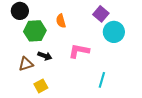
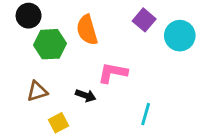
orange semicircle: (61, 21) -> (87, 30), size x1.5
cyan circle: (114, 32) -> (180, 36), moved
black arrow: (45, 56) -> (86, 96), moved

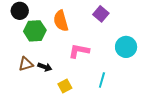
cyan circle: (180, 36) -> (126, 47), moved
black arrow: (86, 96) -> (45, 67), moved
yellow square: (59, 123) -> (65, 86), moved

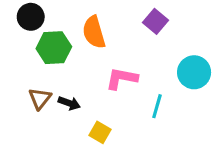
brown triangle: (26, 64) -> (40, 98), turned -35
cyan line: (102, 80) -> (157, 106), moved
yellow square: (65, 86) -> (100, 132), turned -32

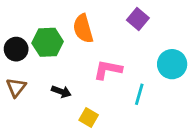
black circle: (31, 17) -> (16, 49), moved
brown triangle: (40, 98) -> (16, 87), moved

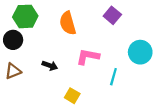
green hexagon: (48, 42) -> (25, 16), moved
brown triangle: (16, 87) -> (13, 71), turned 30
black arrow: (61, 92) -> (50, 66), moved

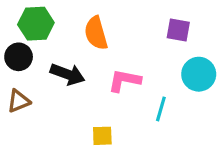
purple square: (112, 15) -> (178, 30), moved, turned -30
black arrow: (50, 66) -> (68, 74), moved, size x1.5
yellow square: (72, 96) -> (102, 136), turned -32

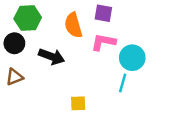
purple square: (178, 30) -> (103, 13), moved
cyan circle: (199, 74) -> (132, 58), moved
pink L-shape: (124, 81) -> (103, 42), moved

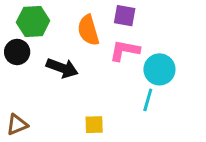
brown triangle: (14, 77) -> (17, 125), moved

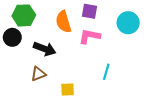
cyan circle: (159, 69) -> (128, 23), moved
brown triangle: (17, 125) -> (38, 74), moved

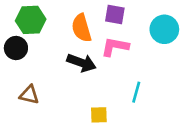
black arrow: (45, 49) -> (81, 63), moved
brown triangle: (38, 74) -> (29, 95), moved, turned 35
yellow square: (68, 90) -> (99, 115), moved

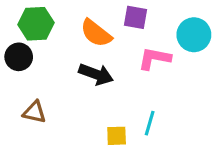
orange semicircle: (81, 28) -> (96, 33), turned -36
pink L-shape: (115, 47) -> (154, 58), moved
cyan line: (136, 92) -> (150, 123), moved

